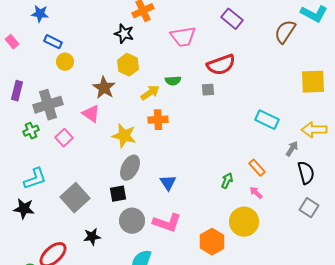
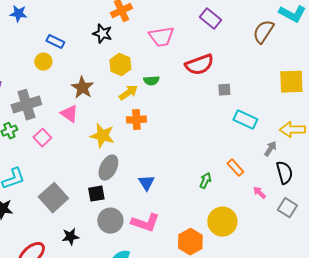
blue rectangle: (53, 42) -> (55, 42), moved
yellow hexagon: (128, 65) -> (120, 65), moved
gray square: (208, 90) -> (224, 90), moved
pink arrow: (256, 193) -> (259, 193), moved

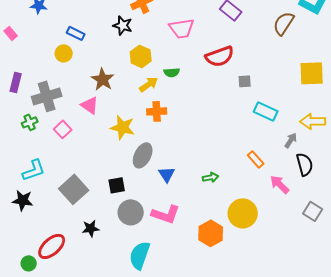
gray ellipse: (108, 168) -> (143, 155), moved
green arrow: (205, 181) -> (211, 177), moved, turned 56
pink arrow: (259, 193) -> (280, 184), size x1.5
gray square: (287, 208) -> (313, 211), moved

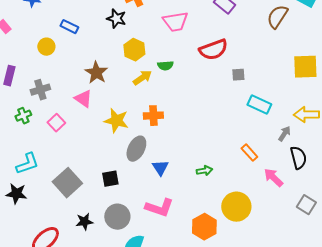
yellow circle: (64, 53) -> (46, 47), moved
gray cross: (47, 96) -> (40, 90), size x0.7
orange cross: (157, 111) -> (153, 116), moved
gray circle: (131, 212) -> (117, 217), moved

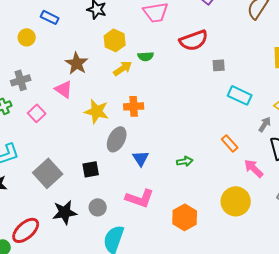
yellow circle: (236, 207) -> (236, 201), moved
gray circle: (117, 217) -> (98, 207), size x0.7
black star: (84, 222) -> (65, 212), size x1.4

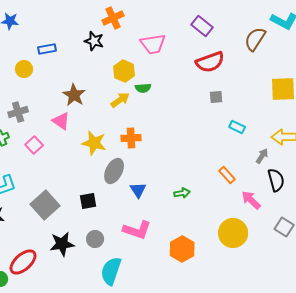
blue rectangle: (50, 17) -> (47, 49), turned -36
yellow hexagon: (115, 40) -> (124, 71), moved
red semicircle: (194, 40) -> (210, 62), moved
cyan rectangle: (240, 95) -> (237, 127), size x0.7

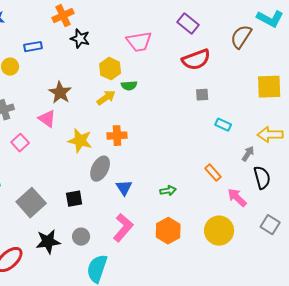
orange cross: (113, 18) -> (63, 16), moved
pink L-shape: (137, 230) -> (123, 228), turned -68
orange hexagon: (182, 249) -> (168, 231), moved

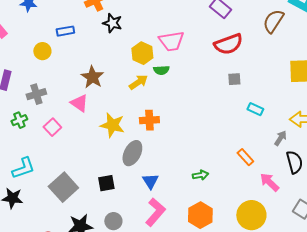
pink trapezoid: (139, 42) -> (171, 41), moved
blue triangle: (124, 188) -> (150, 181), moved

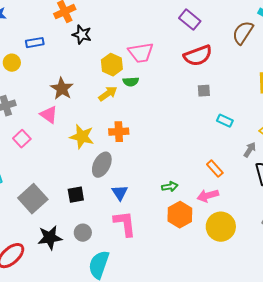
pink arrow: (269, 182) -> (208, 196), moved, turned -60
pink L-shape: (155, 212) -> (125, 224), turned -48
orange hexagon: (200, 215) -> (180, 215), moved

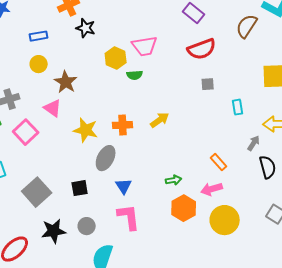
yellow circle: (12, 63) -> (39, 64), moved
yellow arrow: (108, 94) -> (160, 120), moved
cyan rectangle: (225, 121) -> (238, 107), moved, turned 56
pink square: (22, 139) -> (26, 132), size x1.4

